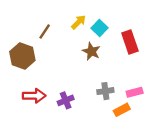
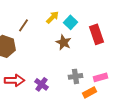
purple cross: (66, 100) -> (42, 84), turned -32

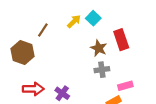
cyan square: (70, 22) -> (93, 18), moved
brown star: (64, 42) -> (99, 48), moved
gray cross: (76, 76) -> (102, 70), moved

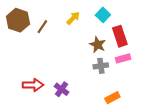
cyan square: (93, 18) -> (103, 15), moved
brown hexagon: (22, 52) -> (18, 20), moved
pink rectangle: (125, 86) -> (123, 58), moved

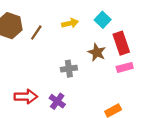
yellow arrow: (73, 18) -> (70, 23), turned 32
gray cross: (101, 66) -> (69, 69), moved

